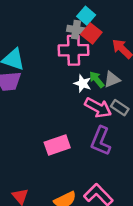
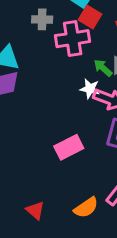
gray cross: (76, 30) -> (42, 19), moved
white star: (83, 83) -> (90, 89), moved

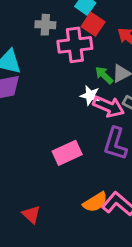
orange semicircle: (86, 208) -> (95, 202), moved

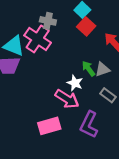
pink cross: (75, 45) -> (38, 39), moved, turned 32
pink arrow: (109, 107) -> (67, 99), moved

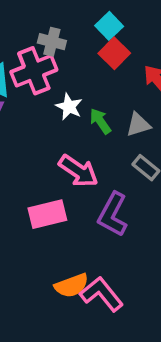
pink cross: (38, 39) -> (34, 71), turned 32
green arrow: (88, 69) -> (100, 121), moved
white star: (75, 83) -> (69, 107), moved

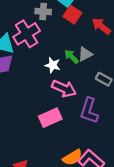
gray cross: (52, 42) -> (43, 12), moved
white star: (69, 107) -> (53, 65), moved
gray triangle: (138, 125) -> (85, 54), moved

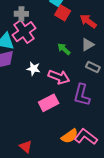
gray cross: (43, 12) -> (21, 14), moved
gray triangle: (85, 54) -> (88, 45), moved
white star: (53, 65) -> (33, 69), moved

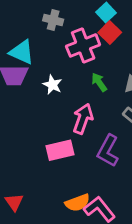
pink cross: (24, 32) -> (83, 45), moved
white star: (33, 69) -> (52, 85), moved
pink arrow: (59, 77) -> (83, 119), turned -105

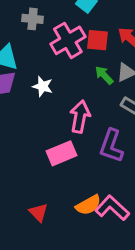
red square: (110, 33) -> (97, 40), moved, turned -30
green arrow: (99, 82) -> (104, 75), moved
red triangle: (14, 202) -> (38, 212), moved

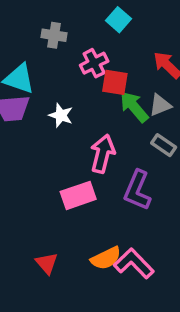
pink cross: (68, 40) -> (94, 63), size x0.7
red square: (97, 40) -> (115, 82), moved
green arrow: (104, 75) -> (134, 107), size x1.4

